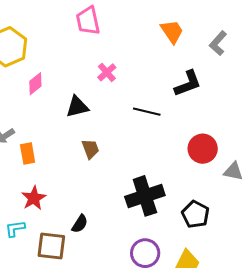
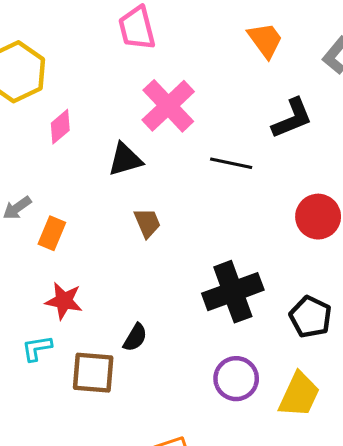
pink cross: (107, 72) -> (168, 106), size x1.8
orange rectangle: (28, 153) -> (52, 233), turned 35
red star: (34, 198) -> (64, 301), turned -30

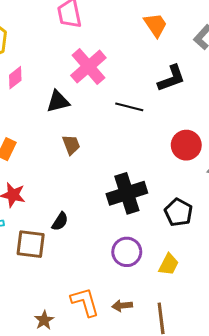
yellow trapezoid: (299, 395) -> (169, 264), size x0.7

